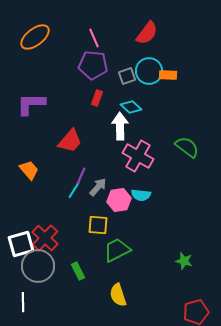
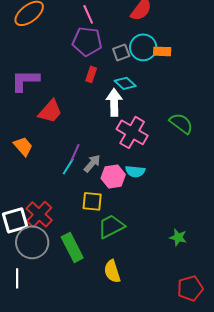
red trapezoid: (70, 141) -> (50, 111), moved
green rectangle: (78, 271) -> (72, 247), size x1.6

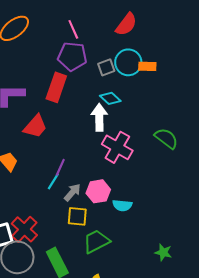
red rectangle: (91, 74) -> (56, 87), moved, size x1.8
gray arrow: (92, 163) -> (72, 192), moved
cyan semicircle: (135, 171) -> (122, 205), moved

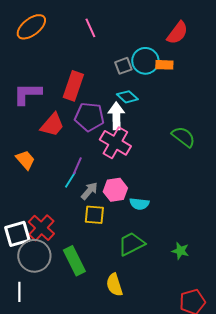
red semicircle: (126, 24) -> (177, 33), moved
purple pentagon: (72, 56) -> (89, 117), moved
pink cross: (117, 147) -> (115, 143), moved
green trapezoid: (96, 241) -> (131, 244), moved

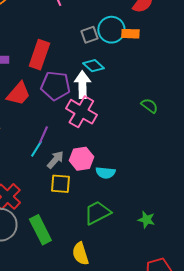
green semicircle: (183, 137) -> (149, 106), size x0.7

